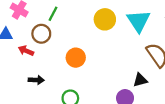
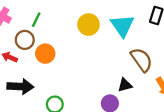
orange circle: (76, 58) -> (45, 54), moved
black arrow: (36, 80) -> (20, 86), size x1.6

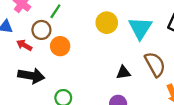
black triangle: (125, 85) -> (123, 72), moved

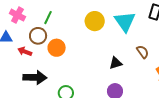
brown semicircle: (155, 64) -> (143, 52), size x0.6

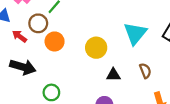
yellow circle: (95, 21) -> (96, 48), moved

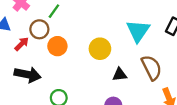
red arrow: (20, 36) -> (22, 44), turned 104
brown semicircle: (145, 71) -> (152, 68), size x1.6

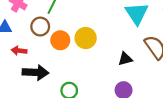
red arrow: (22, 44) -> (19, 51), moved, turned -120
yellow circle: (100, 49) -> (86, 38), moved

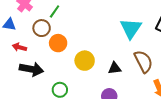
yellow circle: (86, 38) -> (85, 61), moved

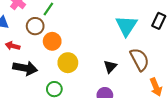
yellow circle: (85, 61) -> (68, 63), moved
black triangle: (115, 68) -> (110, 67), turned -40

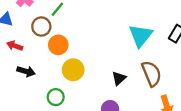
black arrow: (25, 68) -> (26, 71), size x0.7

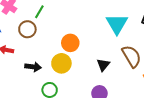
orange circle: (58, 45) -> (70, 43), moved
black arrow: (26, 71) -> (33, 67), moved

